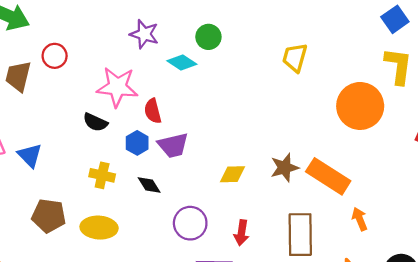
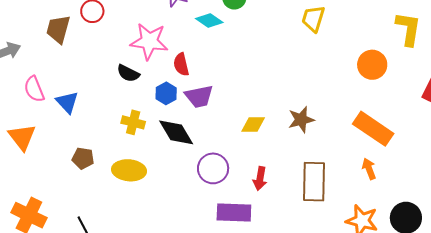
orange circle: (360, 106) -> (372, 65), size x0.7
orange rectangle: (328, 176) -> (373, 129), moved
black diamond: (149, 185) -> (176, 132), size x1.6
brown pentagon: (49, 216) -> (83, 158), size x0.7

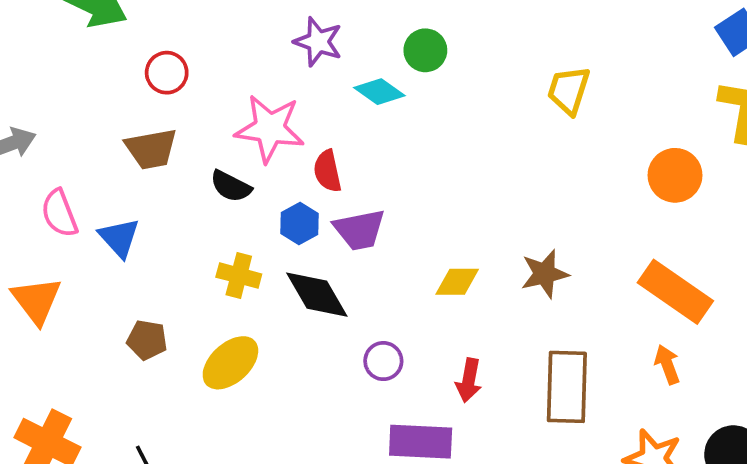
brown trapezoid: (58, 29) -> (151, 149), moved, turned -116
purple circle: (213, 168) -> (383, 361), size x0.7
yellow ellipse: (129, 170) -> (230, 363), turned -48

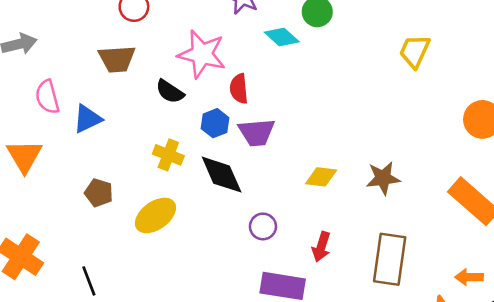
blue triangle: (119, 238) -> (87, 119), turned 40
orange arrow: (667, 364) -> (469, 277), moved, turned -76

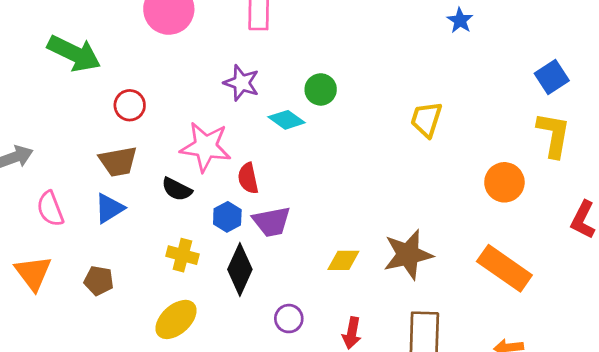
blue triangle: (87, 119) -> (109, 208), moved
black diamond: (222, 175) -> (240, 269), turned 54
brown star: (383, 178) -> (408, 255), size x1.4
brown pentagon: (99, 193) -> (99, 281), moved

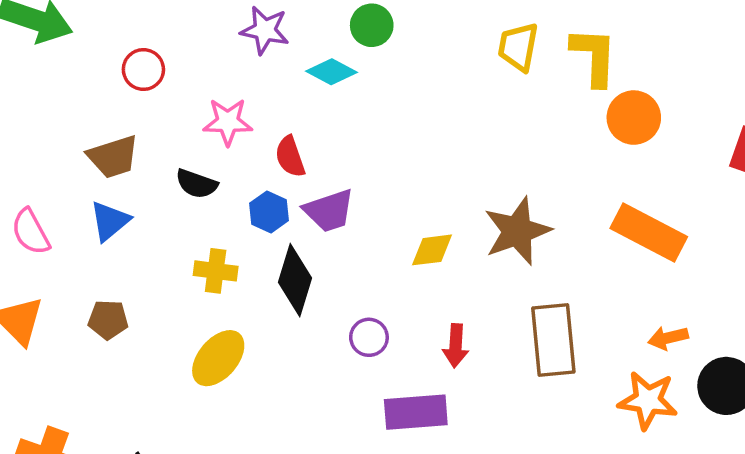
red circle: (130, 105) -> (143, 70), moved
yellow L-shape: (554, 135) -> (594, 56), moved
pink star: (206, 147) -> (228, 122), size x0.7

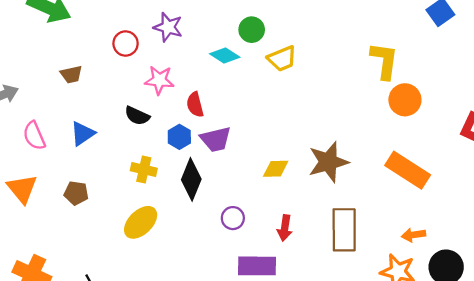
purple star: (265, 30) -> (168, 27), moved
yellow trapezoid: (518, 47) -> (282, 59), moved, turned -128
red circle: (143, 70) -> (126, 44), moved
brown trapezoid: (113, 157) -> (71, 74), moved, size x0.7

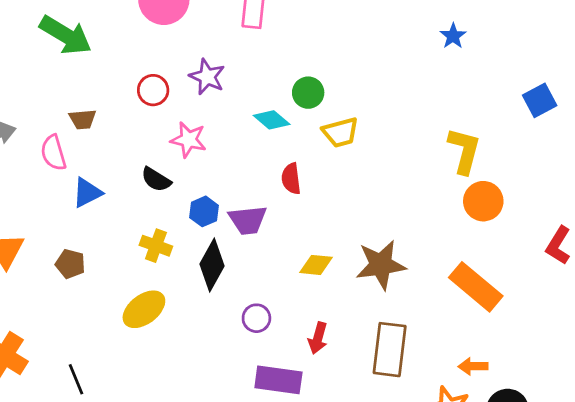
red semicircle: (195, 105) -> (291, 179), moved
pink semicircle: (34, 136) -> (53, 153), moved

